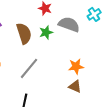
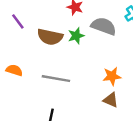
brown semicircle: (24, 33) -> (50, 37), turned 120
gray line: (29, 68) -> (56, 79), turned 60

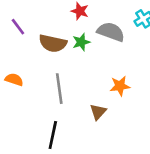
gray line: (56, 79) -> (59, 89), turned 72
brown triangle: (111, 100) -> (98, 112), moved, turned 49

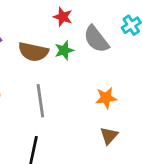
gray semicircle: (111, 32) -> (96, 39), turned -148
brown triangle: (98, 112) -> (109, 136), moved

